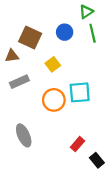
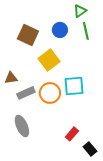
brown triangle: (12, 56) -> (11, 78), moved
yellow square: (53, 64) -> (49, 60), size x1.5
gray rectangle: (19, 82) -> (26, 93), moved

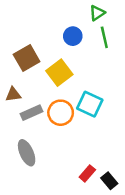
brown square: (28, 35) -> (27, 58), moved, turned 35
cyan square: (74, 86) -> (90, 104), turned 30
red rectangle: (72, 134) -> (87, 173), moved

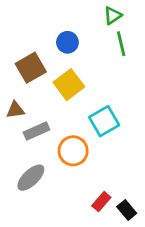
blue circle: (73, 36) -> (67, 42), moved
cyan square: (90, 104) -> (104, 121), turned 35
orange circle: (61, 113) -> (73, 151), moved
gray ellipse: (27, 153) -> (31, 178), turned 70

